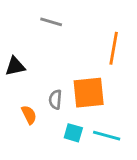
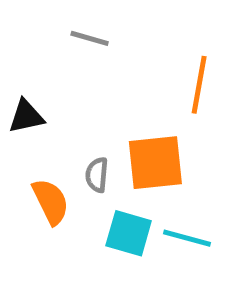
orange semicircle: (29, 115) -> (51, 202), size x1.4
cyan square: (73, 133) -> (129, 233), size x1.4

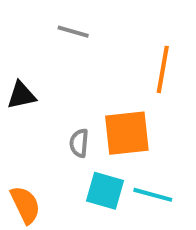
orange semicircle: (51, 202) -> (25, 205), moved

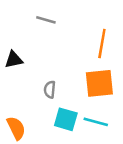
orange square: (127, 133) -> (99, 83), moved

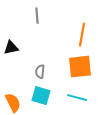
gray line: (46, 20) -> (37, 16), turned 70
cyan square: (66, 119) -> (41, 96), moved

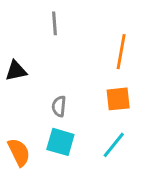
orange square: (80, 67) -> (118, 99), size x0.7
cyan line: (77, 98) -> (114, 145), turned -66

